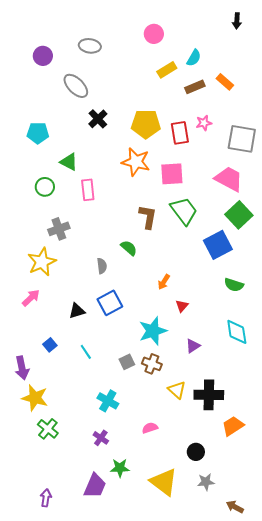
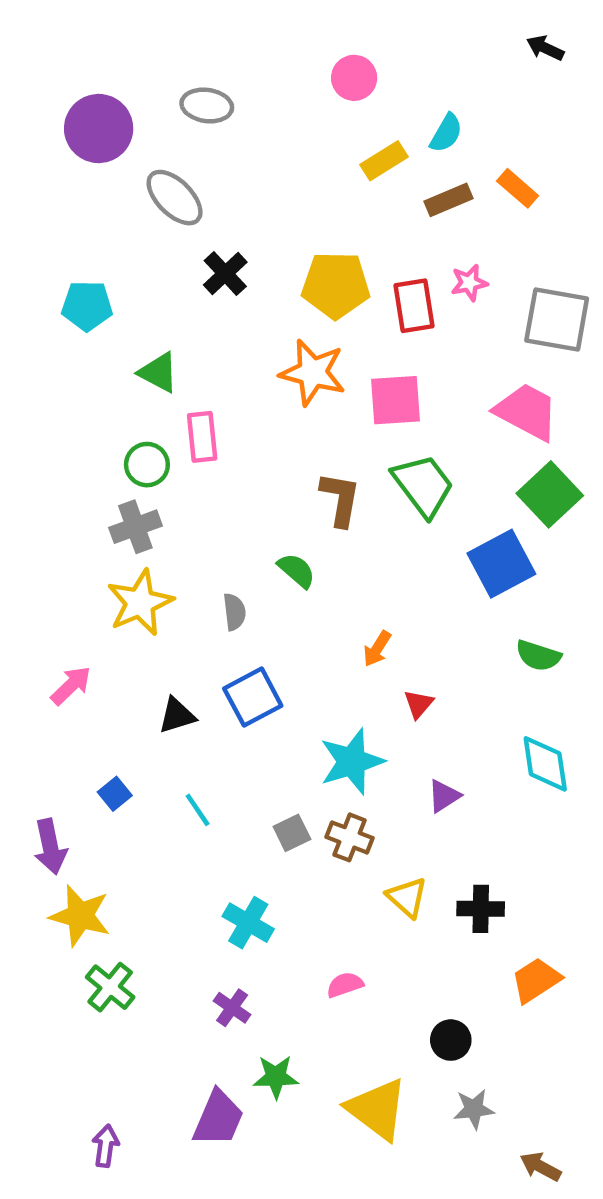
black arrow: (237, 21) -> (545, 48), turned 112
purple circle: (43, 56) -> (99, 129), size x1.5
green circle: (45, 187) -> (147, 465), moved
yellow star: (42, 262) -> (140, 603), moved
black cross: (209, 395) -> (481, 909), size x0.7

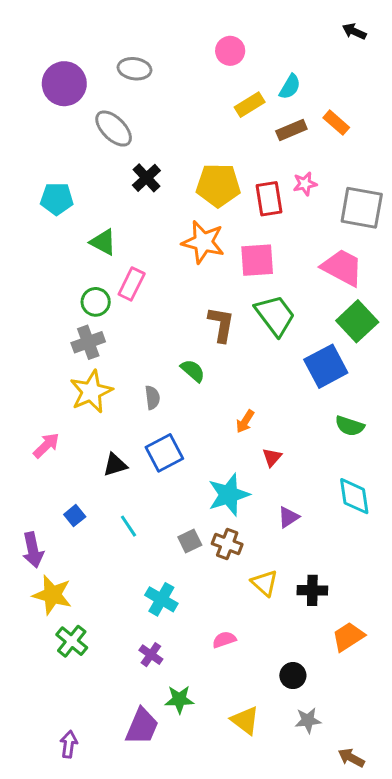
pink rectangle: (202, 437) -> (132, 284), turned 32
yellow triangle: (377, 1109) -> (245, 720), size x0.7

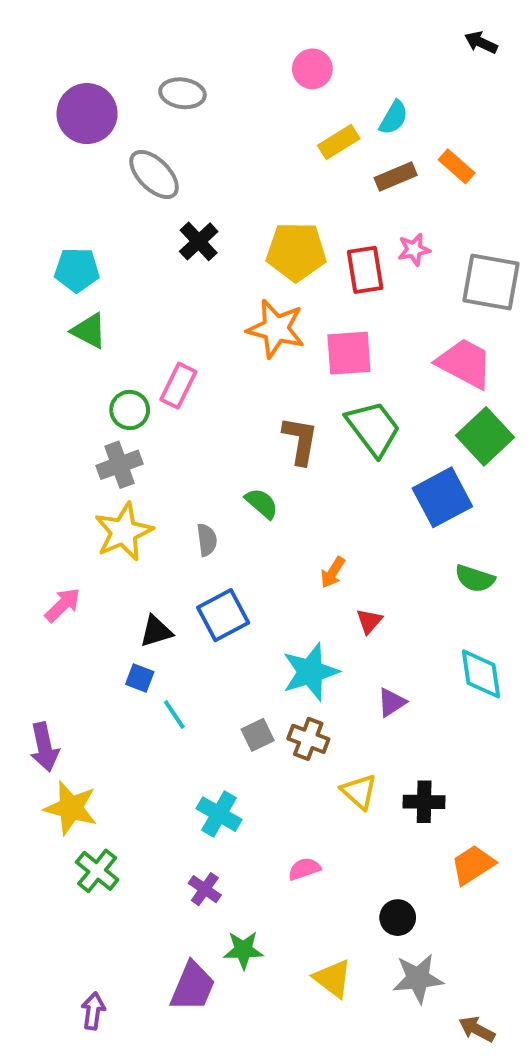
green triangle: (103, 242) -> (89, 331), moved
blue square: (75, 516) -> (140, 678), moved, turned -30
gray star: (308, 720) -> (418, 978), size x1.4

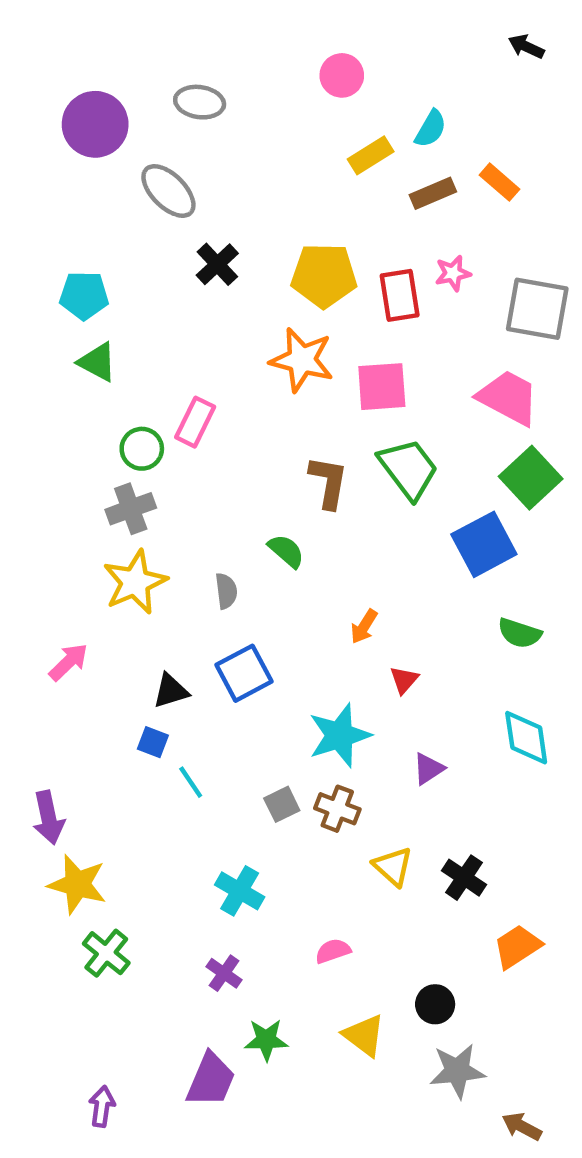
black cross: (424, 802) -> (464, 878), turned 33
yellow triangle: (333, 978) -> (364, 1035), moved

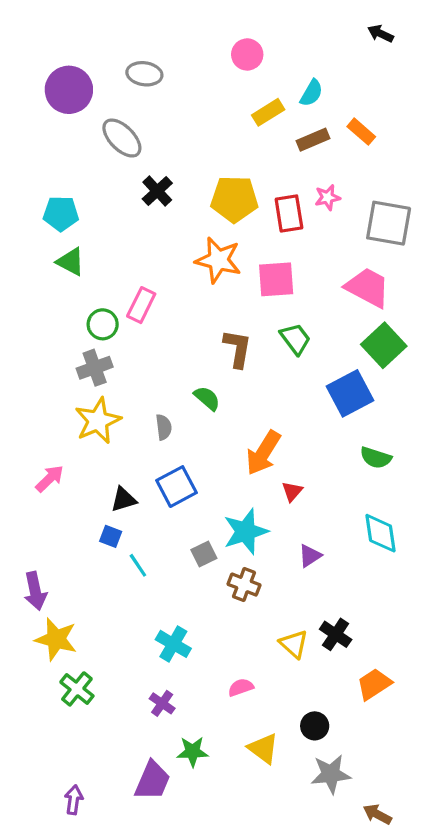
green trapezoid: (408, 469) -> (295, 339), size x0.7
orange arrow: (364, 627) -> (263, 453), size x1.8
gray square: (282, 804) -> (204, 554), moved
yellow triangle: (393, 866) -> (294, 644), moved

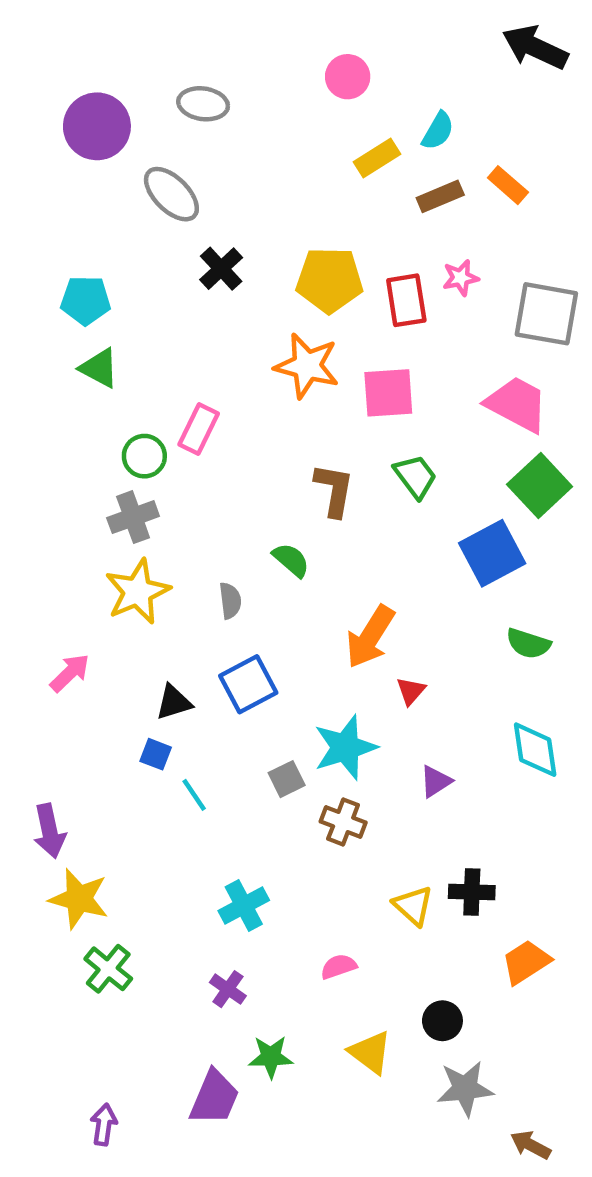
black arrow: (381, 34) -> (535, 47), size x1.8
black cross: (336, 634) -> (472, 892), turned -32
cyan cross: (173, 644) -> (244, 906), turned 32

